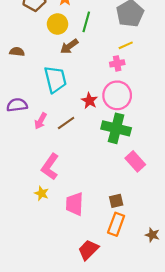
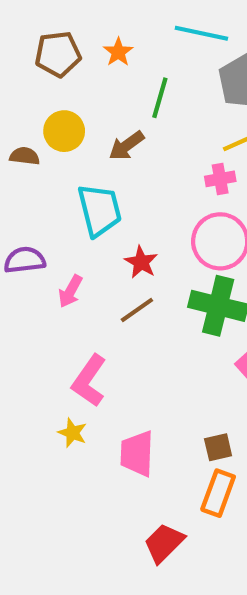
yellow circle: (58, 24) -> (64, 131), moved
red star: (89, 101) -> (141, 262), moved
brown line: (66, 123) -> (137, 310), moved

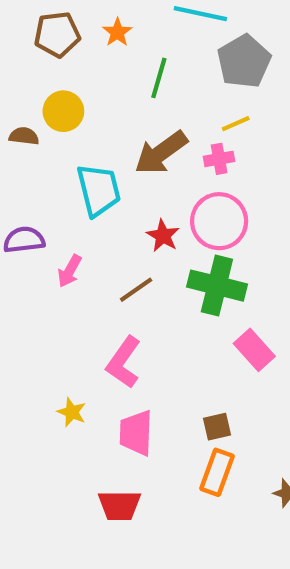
brown arrow: (127, 146) -> (161, 153), moved, size x1.5
red star: (141, 262) -> (163, 236), moved
pink L-shape: (89, 381) -> (124, 362), moved
red trapezoid: (164, 543) -> (119, 506), moved, turned -135

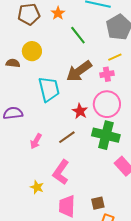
green line: (159, 78) -> (78, 35), turned -54
pink arrow: (70, 271) -> (36, 141), moved
yellow star: (72, 412) -> (37, 187), moved
brown square: (217, 427) -> (98, 203), moved

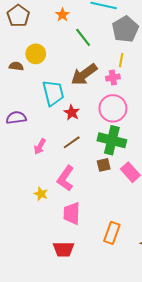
brown pentagon: (29, 14) -> (18, 16), moved, turned -30
yellow line: (115, 57) -> (121, 60), turned -56
red star: (80, 111) -> (72, 112), moved
brown square: (98, 203) -> (104, 165), moved

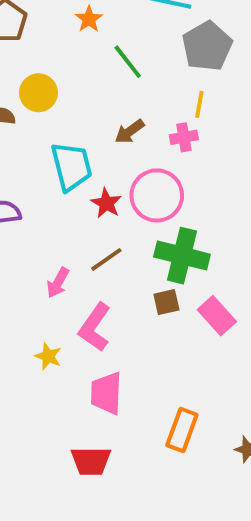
brown arrow: (84, 74) -> (130, 131), size x0.6
pink circle: (113, 108) -> (157, 195), moved
pink arrow: (40, 146) -> (58, 283), moved

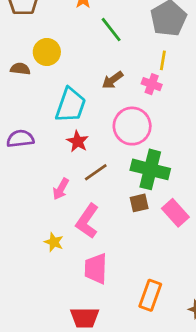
pink cross: (184, 137) -> (152, 84), turned 30
cyan trapezoid: (71, 166) -> (71, 105), turned 33
red star: (106, 203) -> (78, 141), moved

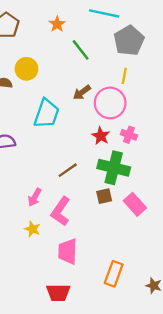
pink cross: (152, 84) -> (129, 135), moved
pink circle: (132, 126) -> (110, 103), moved
red star: (78, 141) -> (101, 136), moved
pink arrow: (61, 189) -> (35, 197), moved

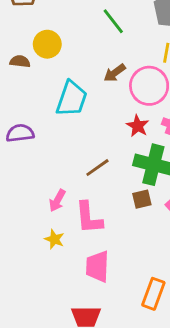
pink L-shape: (61, 211) -> (89, 218), turned -40

